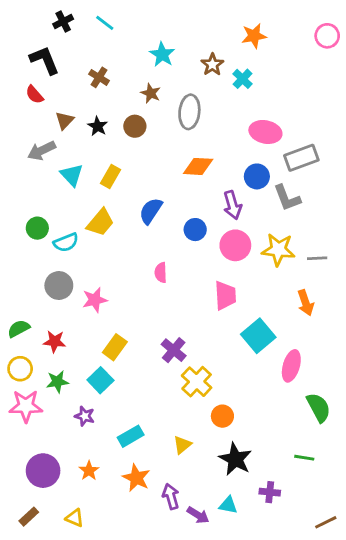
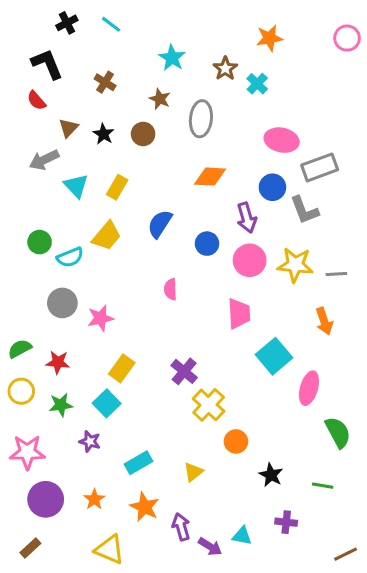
pink star: (26, 406) -> (27, 452), moved
black star: (235, 459) -> (271, 475), moved, size x0.7
yellow triangle: (75, 518) -> (110, 550), moved, size x1.5

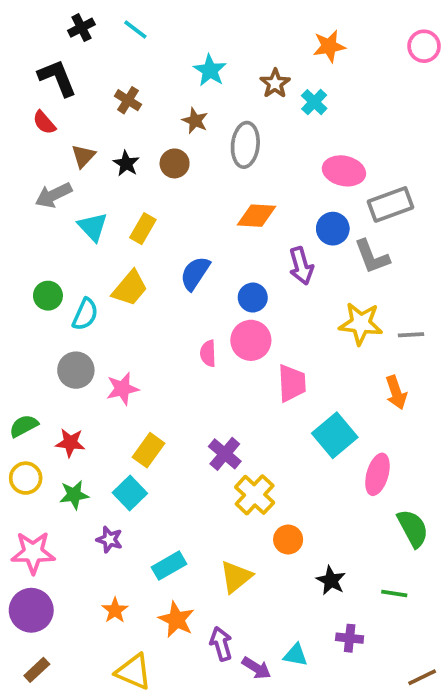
cyan semicircle: (70, 257) -> (85, 314), turned -44
pink circle: (250, 260) -> (251, 340), moved
yellow triangle: (193, 472) -> (236, 577), size x1.4
purple circle: (46, 499) -> (31, 610), moved

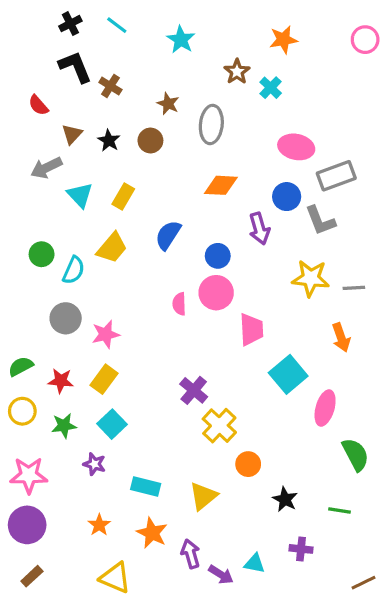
cyan star: (210, 70) -> (181, 40), moved
black L-shape: (57, 78) -> (75, 67), moved
yellow rectangle: (148, 450) -> (104, 379), moved
cyan rectangle: (169, 566) -> (146, 486), turned 44

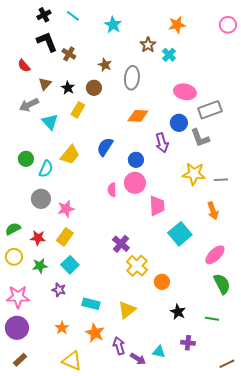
yellow rectangle: (123, 197) -> (78, 110), moved
pink ellipse: (325, 408) -> (215, 255), moved, turned 30
orange circle: (248, 464) -> (162, 282), moved

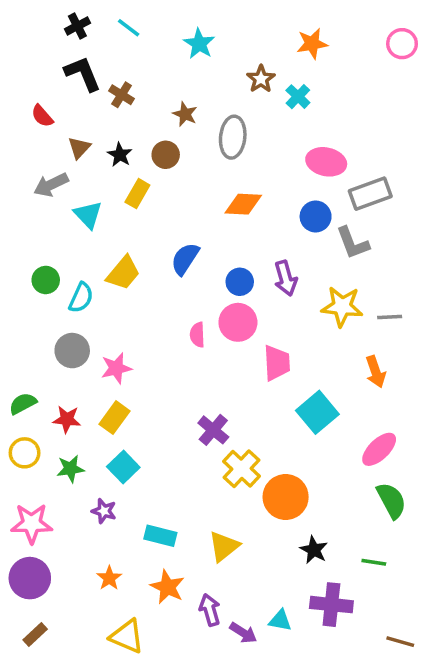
purple arrow: (162, 143) -> (286, 278), moved
orange circle: (162, 282) -> (286, 497), size x1.6
purple cross: (188, 343) -> (331, 605), size x1.6
brown line: (227, 364) -> (400, 642), turned 42

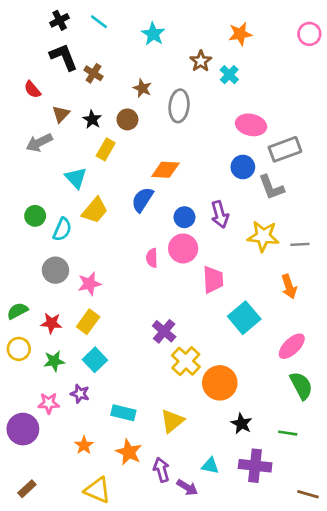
orange diamond: (243, 204) -> (165, 170), moved
cyan triangle: (88, 215) -> (76, 178), moved
pink star: (32, 523) -> (49, 403), moved, size x0.7
purple circle: (30, 578) -> (23, 429), moved
cyan triangle: (280, 620) -> (210, 466), moved

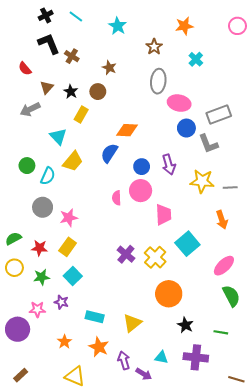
cyan cross: (229, 75) -> (196, 59), moved
gray ellipse: (179, 106) -> (158, 81), moved
pink ellipse: (251, 125) -> (179, 103), moved
yellow cross: (186, 361) -> (155, 257), moved

